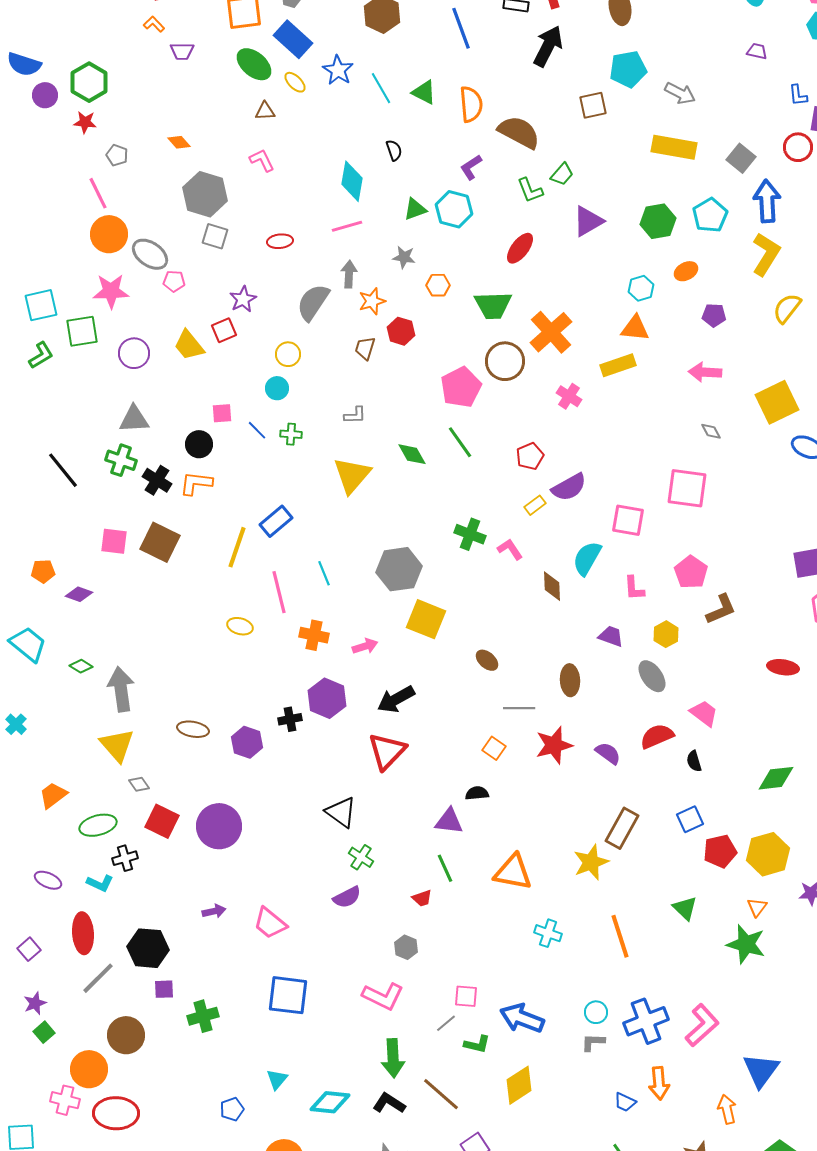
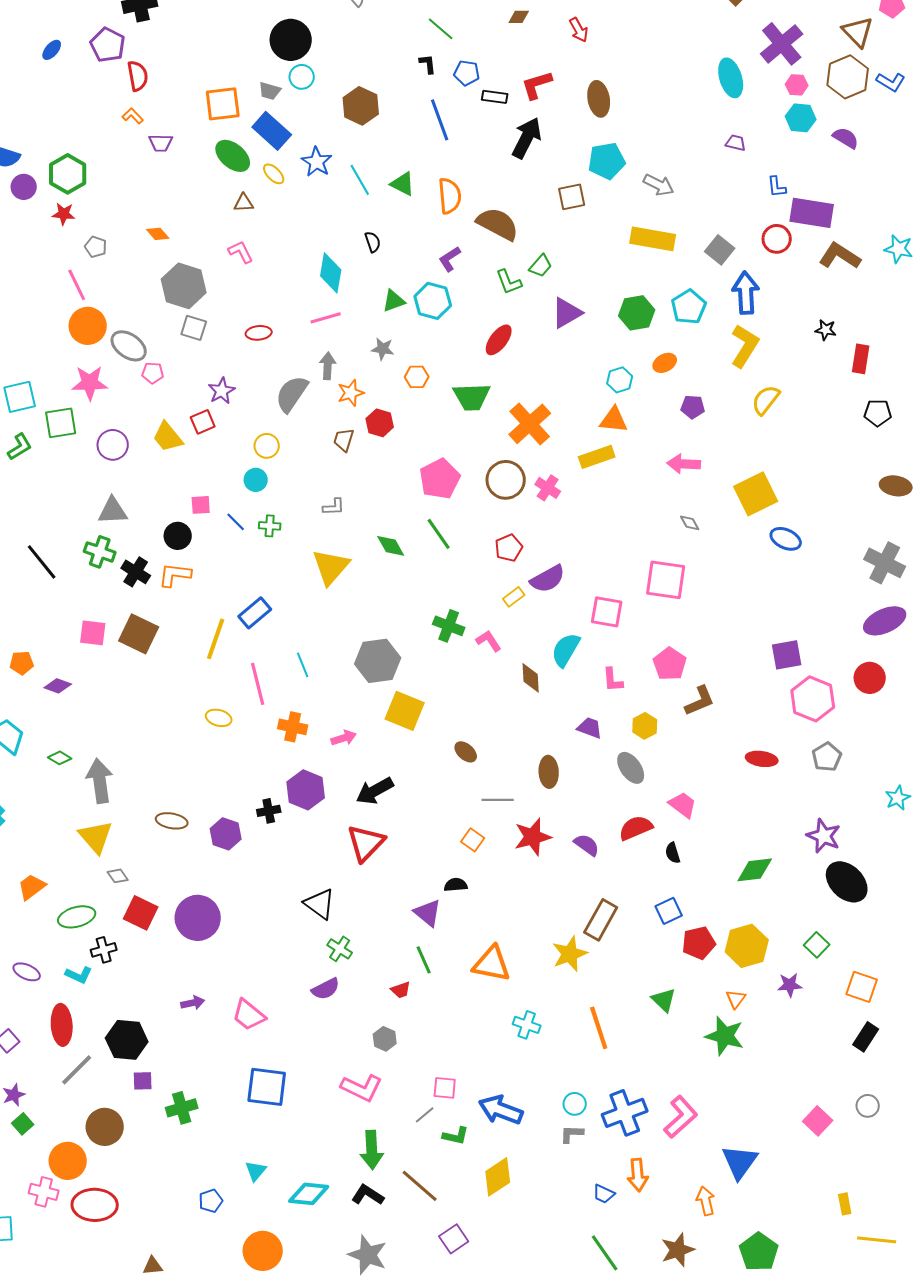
brown circle: (505, 361) -> (506, 480), moved
purple triangle: (449, 821) -> (428, 913), turned 32

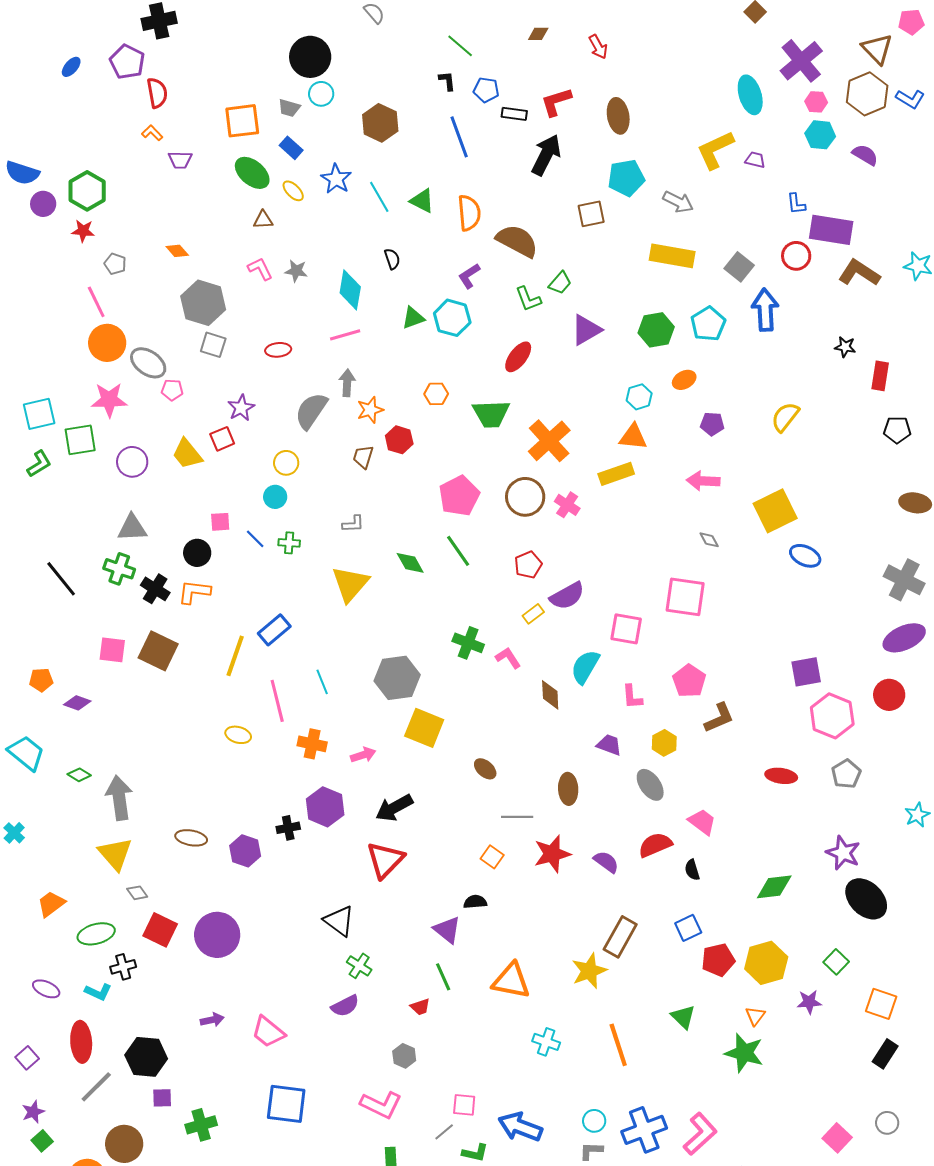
blue rectangle: (272, 131) -> (291, 148), size x0.6
yellow L-shape: (745, 346) -> (715, 150), moved, turned -147
gray star: (383, 349) -> (296, 271), moved

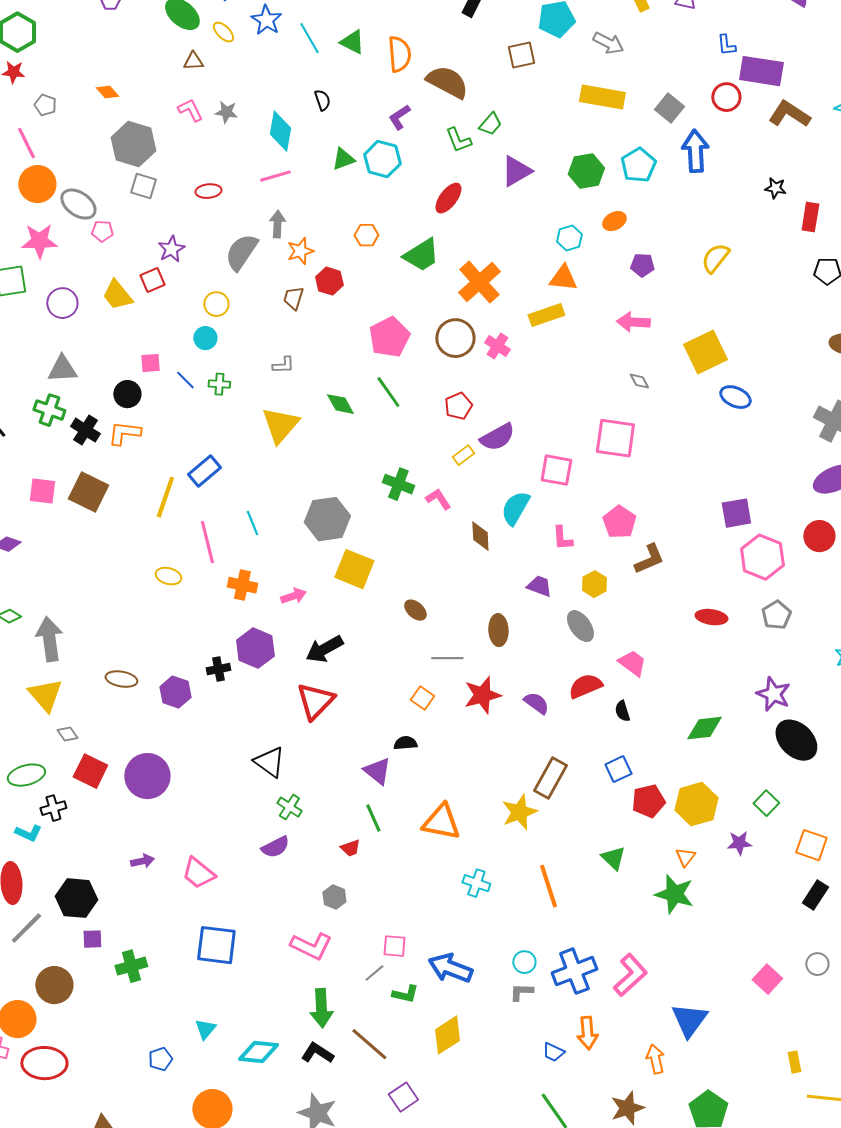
green trapezoid: (491, 414) -> (421, 255), turned -30

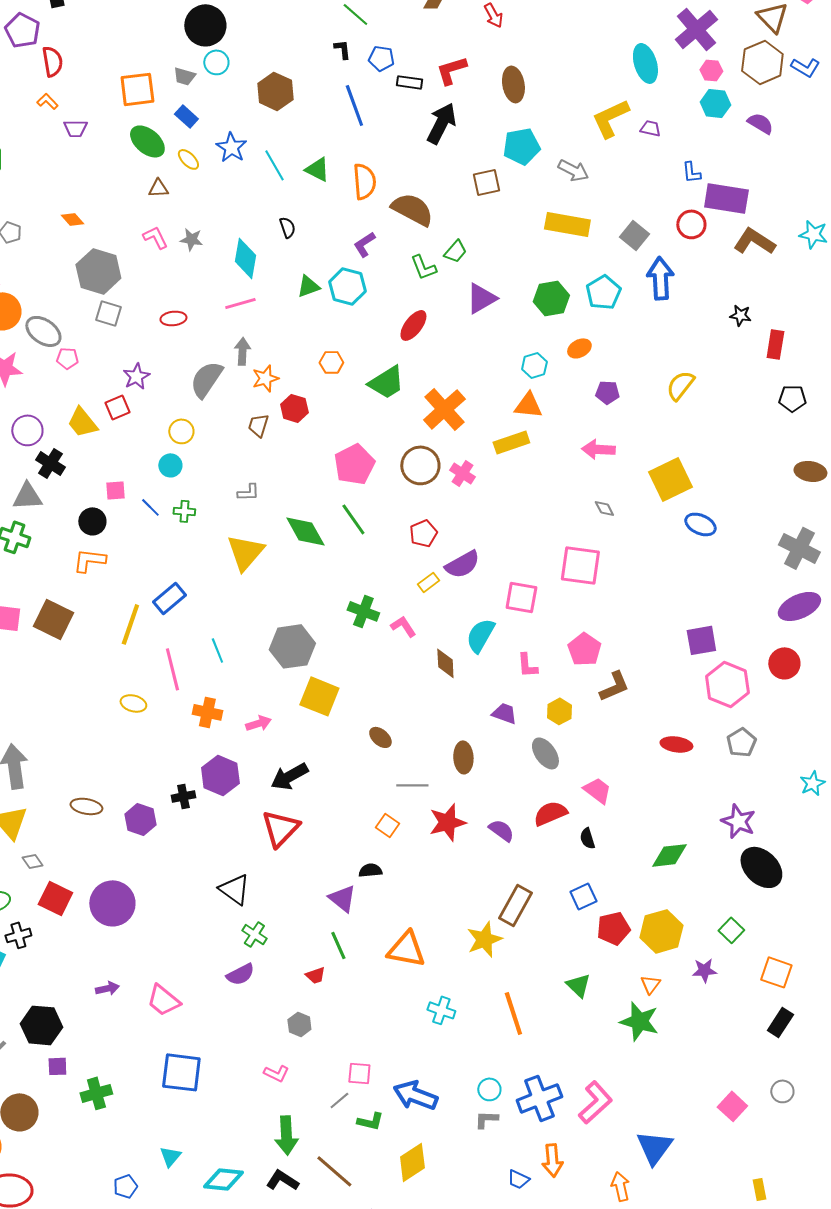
green diamond: (340, 404) -> (305, 531), size x1.4
black cross: (85, 430) -> (50, 463), moved
pink L-shape: (311, 946) -> (276, 1073), size x0.6

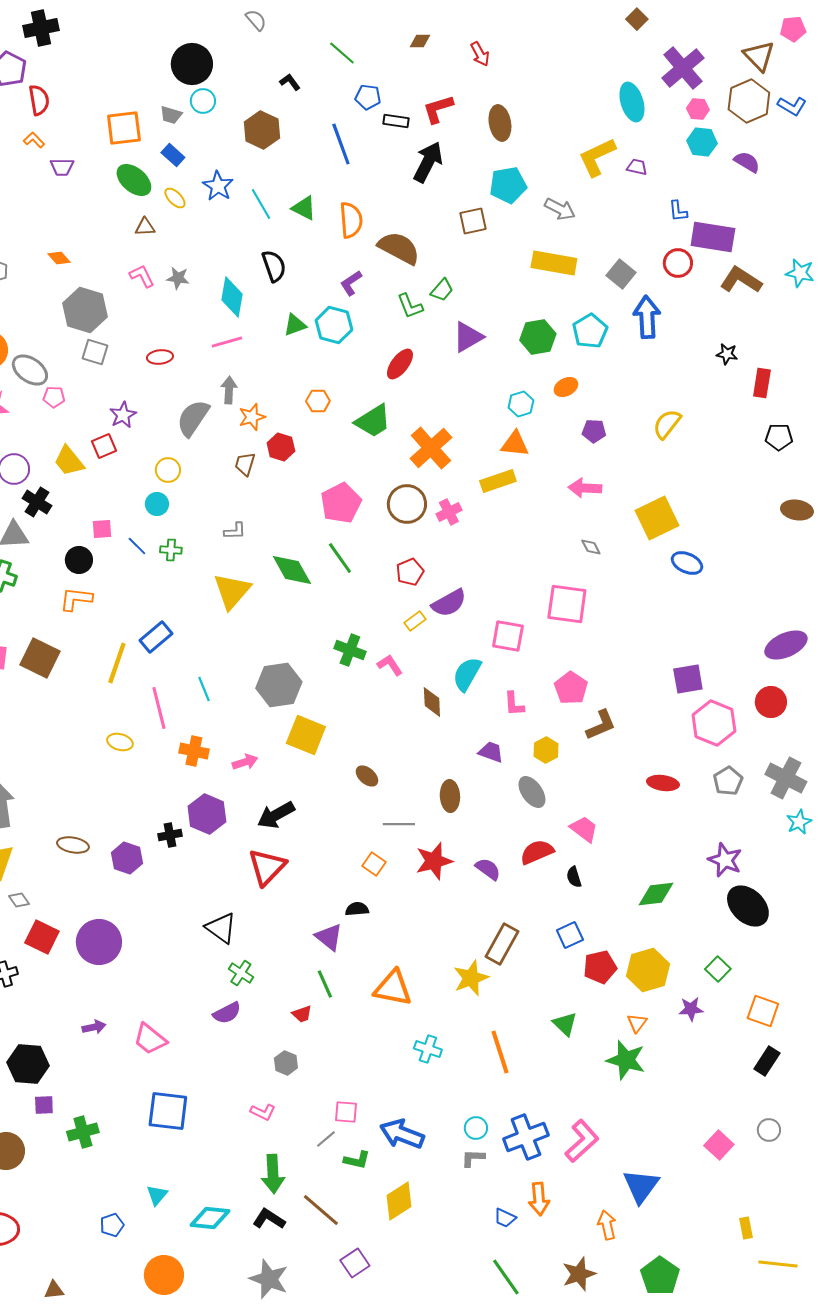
black L-shape: (342, 49) -> (290, 82), moved, turned -30
black semicircle: (287, 227) -> (274, 266), size x1.5
pink cross: (462, 473) -> (449, 512), turned 30
gray cross: (799, 548) -> (786, 778), moved

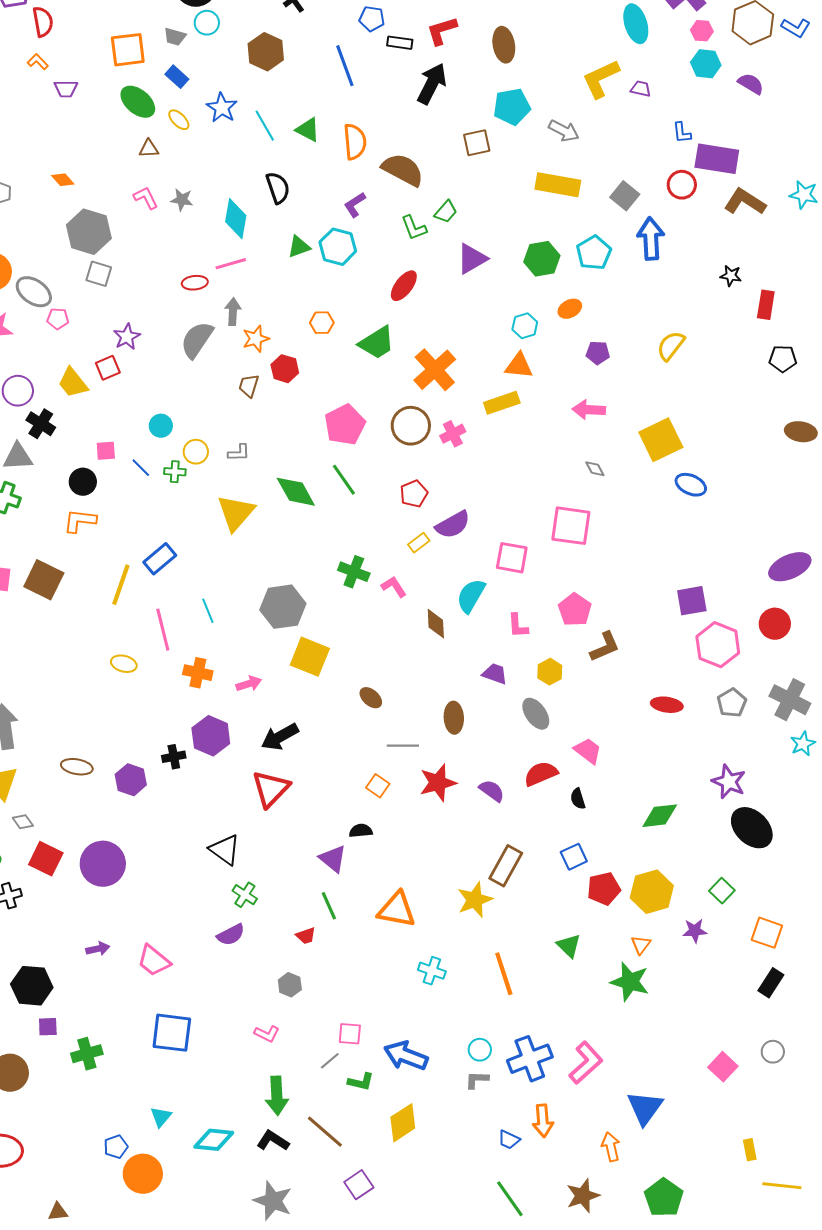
red ellipse: (160, 357) -> (195, 283), moved
yellow circle: (168, 470) -> (196, 452), moved
orange circle: (164, 1275) -> (143, 1174), moved

